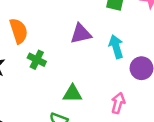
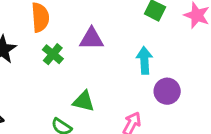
purple triangle: (81, 34) -> (92, 39), moved

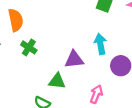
purple triangle: (92, 39) -> (74, 59), moved

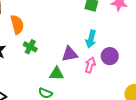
cyan arrow: (100, 44) -> (91, 39), turned -150
pink arrow: (96, 94) -> (90, 65), moved

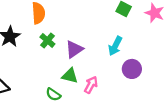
purple triangle: (70, 54) -> (74, 49), moved, turned -36
pink arrow: (90, 65) -> (91, 85), moved

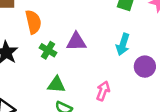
purple triangle: (74, 49) -> (76, 42), moved, turned 42
green triangle: (70, 76) -> (56, 85), moved

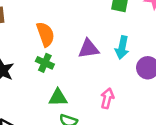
orange semicircle: (33, 22) -> (45, 34), moved
purple triangle: (76, 42) -> (89, 49), moved

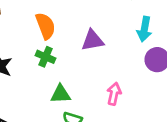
cyan arrow: (122, 47) -> (144, 29), moved

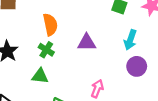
green triangle: (61, 94) -> (40, 76), moved

